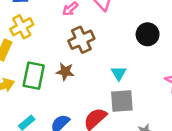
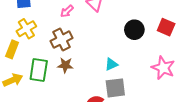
brown cross: (81, 40) -> (62, 40), moved
cyan triangle: (119, 73) -> (111, 64), turned 40

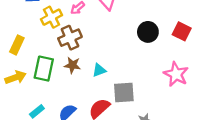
yellow cross: (26, 29) -> (52, 17), moved
cyan triangle: (111, 64) -> (99, 70), moved

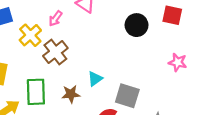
brown star: (72, 65) -> (71, 94), moved
pink star: (176, 74) -> (178, 62), size x0.7
gray square: (124, 93) -> (127, 96), turned 35

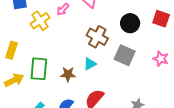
brown cross: (55, 52) -> (97, 37), moved, turned -30
gray square: (127, 96) -> (125, 55), moved

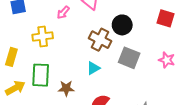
yellow cross: (40, 21) -> (43, 36), moved, turned 30
black circle: (130, 23) -> (122, 25), moved
brown star: (68, 74) -> (66, 88), moved

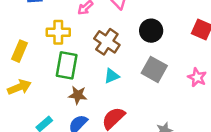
brown cross: (100, 40) -> (107, 42), moved
green rectangle: (41, 75) -> (67, 65), moved

